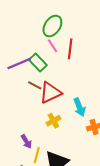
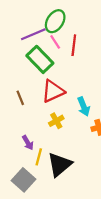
green rectangle: (38, 62) -> (40, 59), size x1.4
purple line: (19, 63) -> (33, 34), moved
brown line: (35, 85) -> (20, 98), moved, turned 40

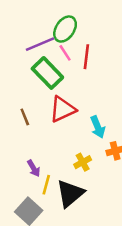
yellow cross: (56, 121) -> (83, 162), moved

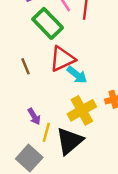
cyan arrow: (98, 127) -> (77, 75), moved, turned -30
yellow cross: (83, 162) -> (82, 110), size x1.6

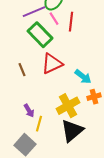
cyan arrow: (77, 75) -> (83, 77), moved
black triangle: (70, 141) -> (72, 131), moved

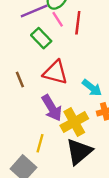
green rectangle: (40, 35) -> (41, 38), size x0.7
red triangle: (52, 64) -> (55, 72), turned 40
purple arrow: (29, 111) -> (52, 108), moved, size x1.6

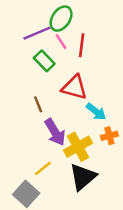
red triangle: (55, 72) -> (74, 87), moved
brown line: (20, 79) -> (38, 104), moved
yellow line: (40, 143) -> (43, 168), turned 36

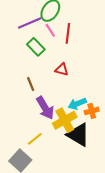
red triangle: (74, 87) -> (62, 70), size x0.6
cyan arrow: (96, 112) -> (77, 104), moved, turned 120
black triangle: (83, 177) -> (78, 135), moved, turned -50

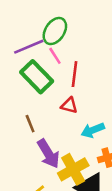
red line: (68, 33) -> (74, 74), moved
green rectangle: (36, 47) -> (37, 77), size x1.4
cyan arrow: (77, 104) -> (93, 130), moved

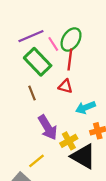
green ellipse: (55, 31) -> (71, 39), moved
brown line: (30, 124) -> (32, 93), moved
yellow cross: (73, 169) -> (69, 141), size x0.7

